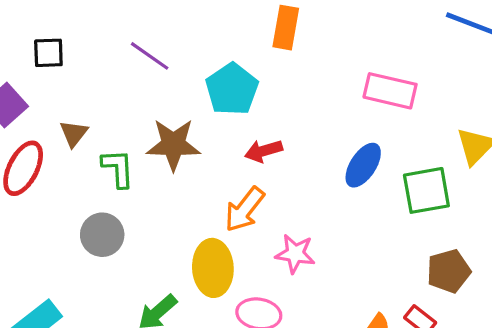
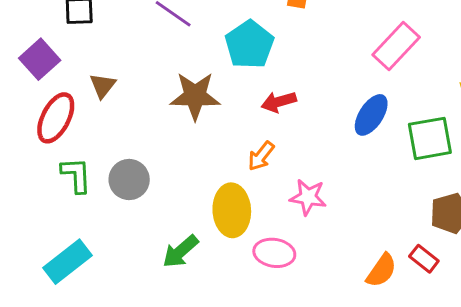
pink rectangle: (390, 91) -> (396, 46), turned -60
green L-shape: (118, 168) -> (76, 175), moved
orange arrow: (245, 209) -> (261, 156), size x0.7

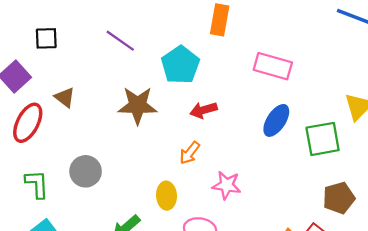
pink rectangle: (396, 46) -> (273, 66), moved, turned 63
brown triangle: (103, 86) -> (65, 97), turned -30
green L-shape: (76, 175) -> (37, 184), moved
yellow ellipse: (232, 210) -> (166, 196), size x0.7

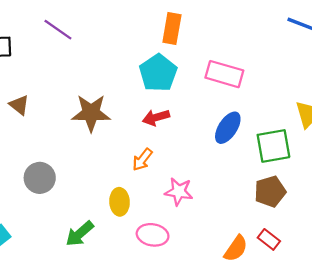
purple line: (120, 41) -> (58, 30), moved
cyan pentagon: (180, 65) -> (158, 73), moved
brown pentagon: (339, 198) -> (270, 192), moved

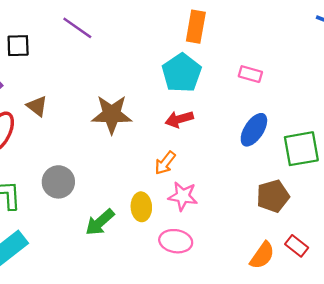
pink rectangle: (224, 74) -> (250, 74), size x0.6
pink star: (179, 192) -> (183, 196), moved
brown pentagon: (270, 192) -> (273, 196), moved
green arrow: (80, 234) -> (100, 222), moved

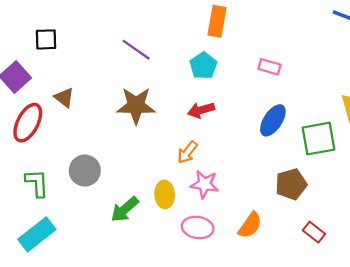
purple line: (77, 28) -> (136, 50), moved
cyan pentagon: (182, 73) -> (203, 66), size x0.7
orange semicircle: (262, 255) -> (250, 225), moved

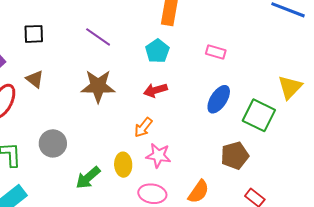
black square: (46, 39) -> (34, 34), moved
green square: (318, 139) -> (259, 115), turned 36

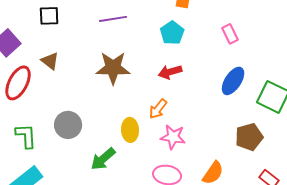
purple line: (98, 37) -> (113, 19), turned -44
pink rectangle: (216, 52) -> (230, 34), turned 48
yellow ellipse: (123, 165) -> (130, 130), moved

